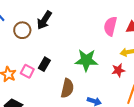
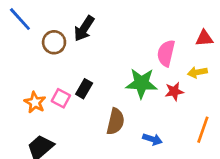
pink semicircle: (110, 26) -> (166, 53), moved
red star: (118, 70) -> (174, 91), moved

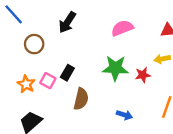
brown circle: (54, 42) -> (34, 44), moved
pink semicircle: (166, 53) -> (122, 28), moved, turned 55
brown semicircle: (115, 121) -> (81, 99), moved

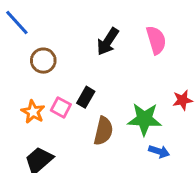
black arrow: (67, 22) -> (108, 41), moved
pink semicircle: (122, 28) -> (156, 40), turned 95
green star: (115, 68) -> (144, 119), moved

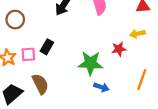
pink square: (61, 107) -> (28, 54), turned -32
brown semicircle: (103, 131) -> (40, 84), moved, turned -40

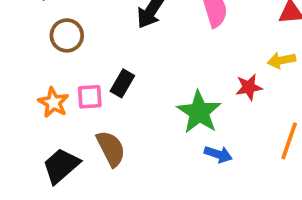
green star: (90, 63) -> (199, 112), turned 30

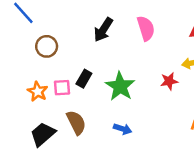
green star: (199, 112) -> (120, 86), moved
blue arrow: (218, 154) -> (123, 129), moved

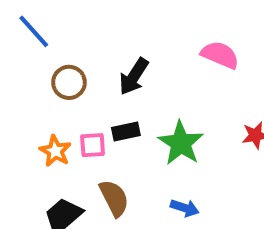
pink semicircle: (146, 28) -> (220, 55), turned -50
black arrow: (103, 30) -> (134, 76), moved
black rectangle: (84, 79) -> (126, 131), turned 48

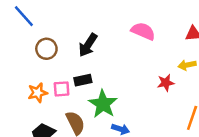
green star: (181, 143) -> (103, 104), moved
orange star: (55, 151) -> (38, 93), turned 30

